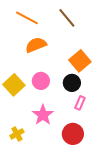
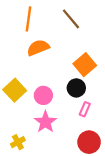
orange line: (27, 18) -> (29, 19), turned 70
pink circle: (41, 81) -> (43, 95), moved
red circle: (73, 134) -> (89, 142), moved

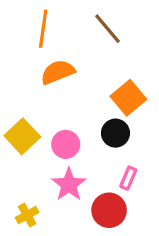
pink rectangle: (85, 109) -> (128, 178), moved
red circle: (89, 142) -> (109, 210), moved

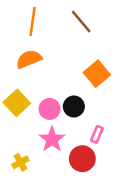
orange semicircle: (58, 72) -> (29, 59), moved
black circle: (115, 133) -> (74, 106), moved

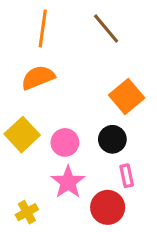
black circle: (74, 106) -> (112, 139), moved
pink rectangle: (97, 134) -> (127, 176), turned -35

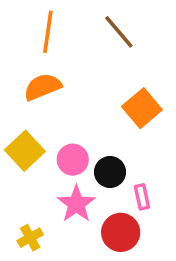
black circle: (112, 139) -> (110, 172), moved

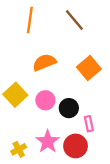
orange semicircle: (43, 87) -> (44, 62), moved
pink star: (76, 204) -> (48, 142), moved

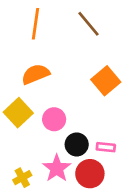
orange semicircle: (44, 62) -> (36, 74), moved
black circle: (69, 108) -> (77, 144), moved
pink rectangle: (89, 124) -> (106, 147), turned -72

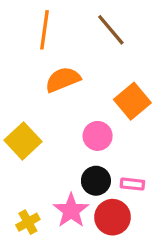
orange semicircle: (36, 74) -> (63, 80), moved
pink circle: (54, 119) -> (98, 136), moved

